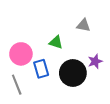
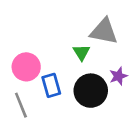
gray triangle: (83, 25) -> (104, 31), size x1.6
green triangle: (56, 42) -> (82, 52), moved, turned 40

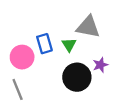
blue rectangle: (51, 85) -> (44, 44), moved

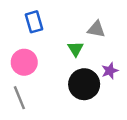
gray triangle: (88, 27) -> (96, 29), size x0.7
blue rectangle: (44, 44) -> (34, 22), moved

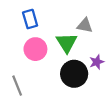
green triangle: (76, 49) -> (67, 43), size x1.5
pink circle: (24, 62) -> (35, 49), moved

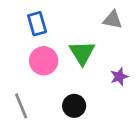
gray triangle: (85, 25) -> (113, 20), moved
black circle: (74, 74) -> (74, 106), moved, size x0.7

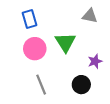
gray line: (21, 106) -> (41, 85), moved
black circle: (74, 106) -> (81, 85), moved

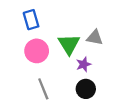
gray triangle: (90, 16) -> (95, 38), moved
purple star: (95, 61) -> (84, 64), moved

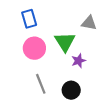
gray triangle: (95, 38) -> (89, 23), moved
black circle: (86, 89) -> (71, 90), moved

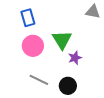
gray triangle: (89, 23) -> (93, 12), moved
gray line: (41, 84) -> (39, 80), turned -42

